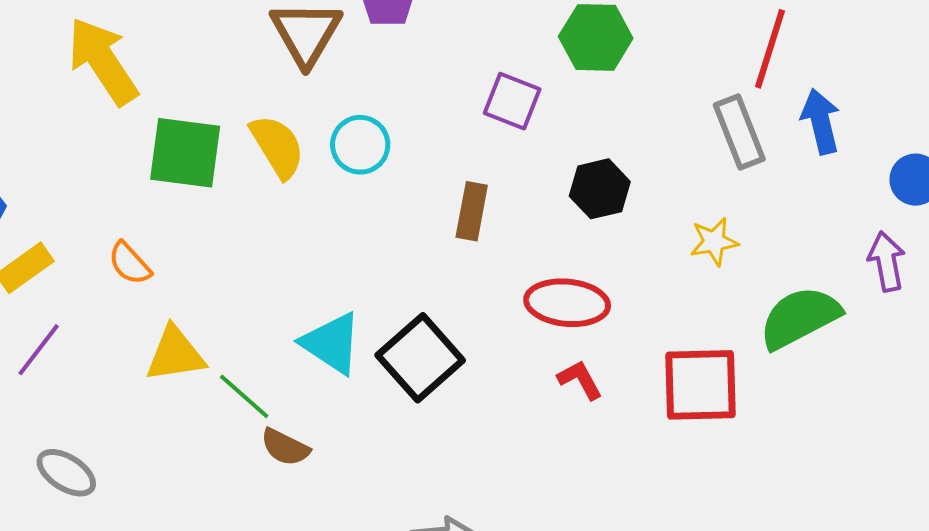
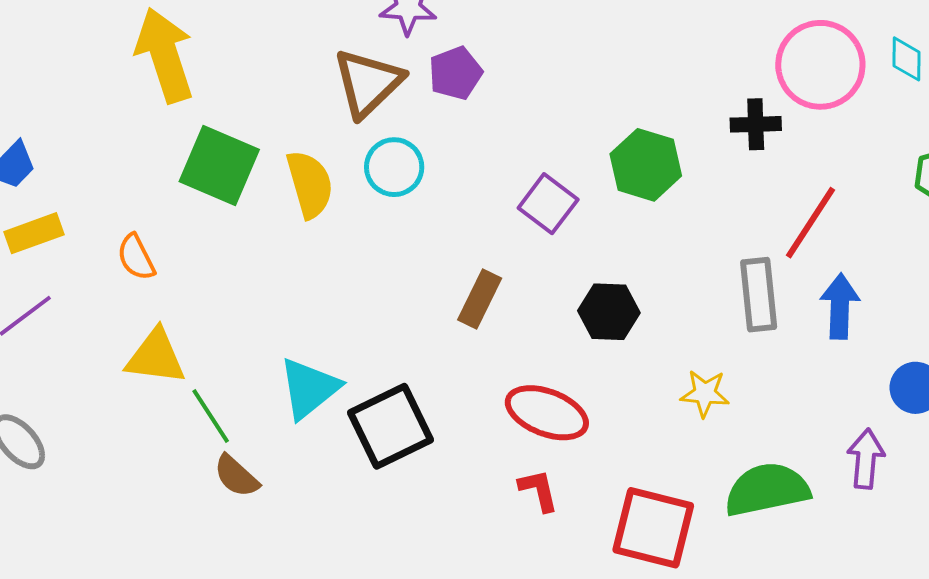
cyan circle: (360, 145) -> (394, 167), moved
cyan triangle: (332, 343) -> (309, 388), turned 32

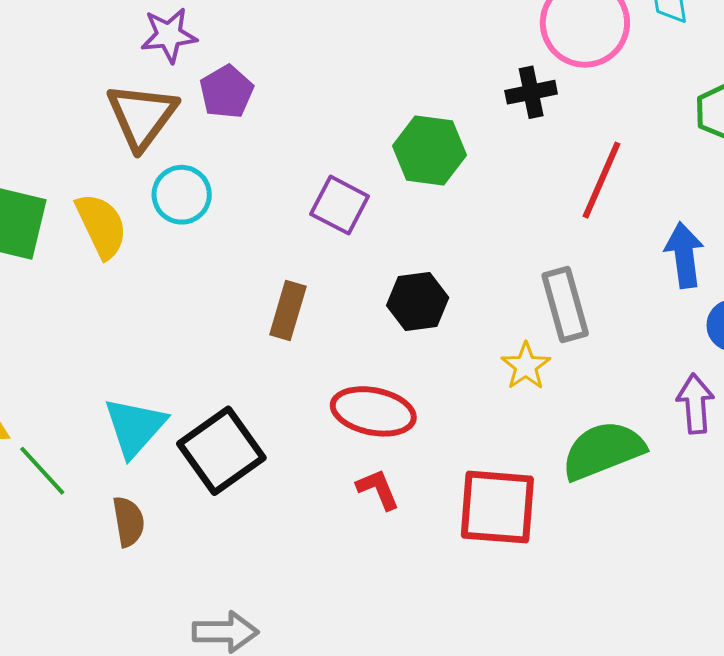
gray rectangle: (759, 295) -> (565, 305), moved
blue arrow: (840, 306) -> (684, 255), moved
yellow star: (705, 393) -> (526, 366), turned -30
brown semicircle: (236, 476) -> (129, 522), moved, turned -132

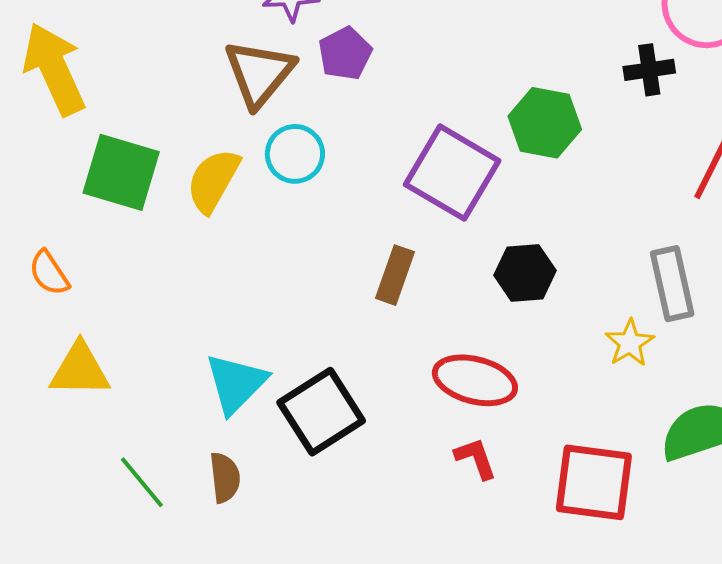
purple square: (340, 205) -> (452, 173), size x1.6
yellow semicircle: (101, 226) -> (213, 181), turned -128
green line: (42, 471) -> (142, 482), moved

